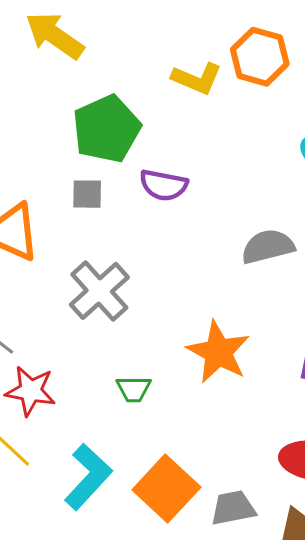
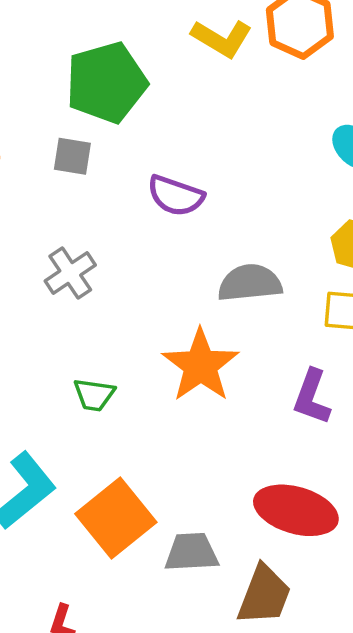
purple semicircle: (164, 185) -> (176, 196), moved
gray semicircle: (268, 247) -> (250, 283), moved
gray cross: (99, 291) -> (70, 273), size x0.7

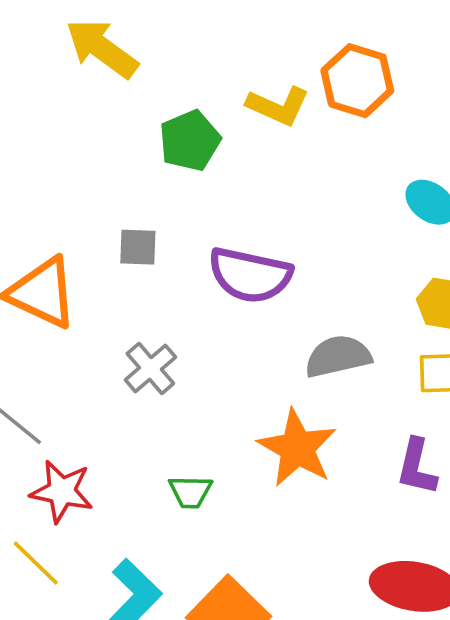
green pentagon: (106, 82) -> (190, 141), moved, size x0.7
purple semicircle: (176, 196) -> (250, 275), size x1.4

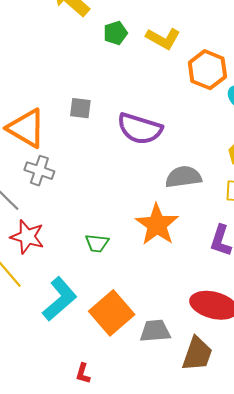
orange hexagon: (357, 81) -> (207, 70), moved
green pentagon: (190, 141) -> (115, 33), moved, size x0.7
gray cross: (150, 368) -> (39, 171), moved, turned -36

